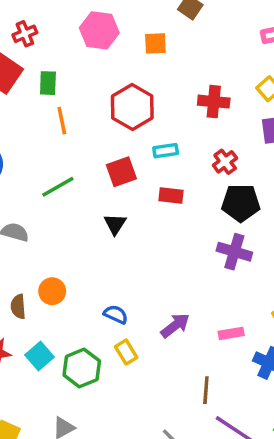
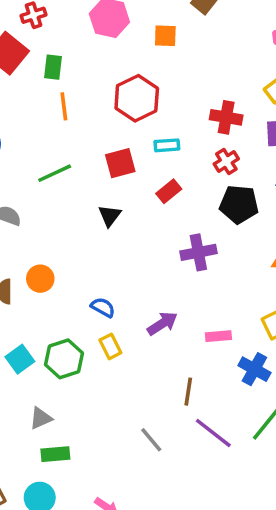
red cross: (214, 102) -> (226, 117), moved
red rectangle: (171, 196) -> (169, 191), turned -50
purple cross: (234, 252) -> (198, 252), moved, turned -32
cyan square: (39, 356) -> (20, 359), moved

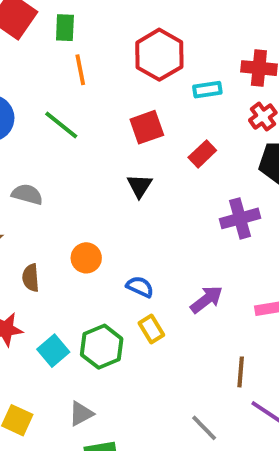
cyan rectangle: (167, 145) -> (207, 90), moved
green line: (55, 173) -> (61, 125), moved, turned 68
orange circle: (40, 279) -> (86, 258), moved

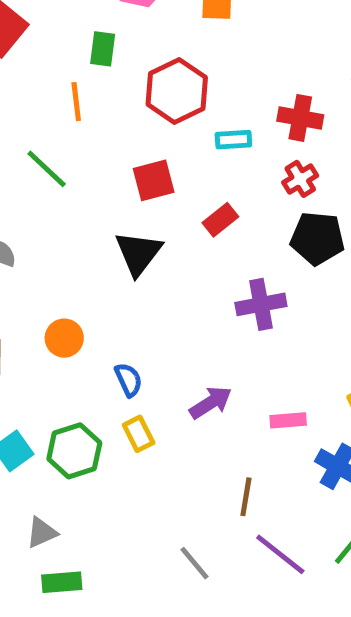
green rectangle: (65, 28) -> (103, 49), moved
black triangle: (140, 186) -> (138, 253), size x1.5
blue semicircle: (140, 287) -> (128, 380), turned 36

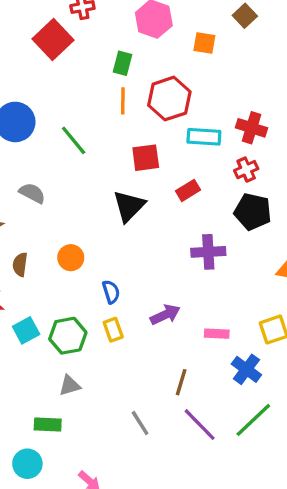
orange line: (76, 102) -> (123, 101), moved
cyan rectangle: (233, 140) -> (204, 137), size x1.4
gray triangle: (42, 533) -> (70, 385), moved

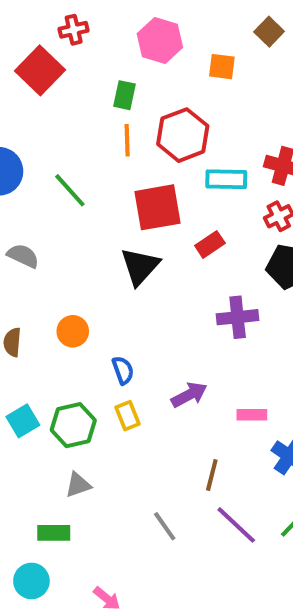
red square: (146, 158) -> (157, 207), size x1.4

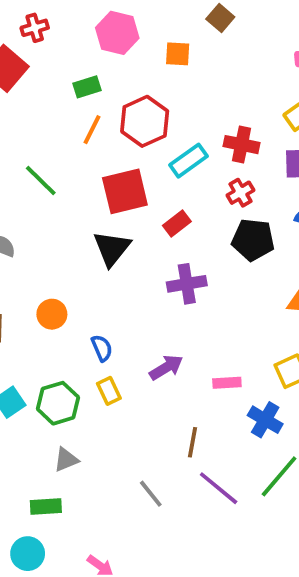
green rectangle: (125, 95) -> (87, 87), turned 64
orange line: (127, 140) -> (92, 130), turned 32
cyan rectangle: (226, 179) -> (188, 161), turned -33
purple cross: (238, 317) -> (187, 284), moved

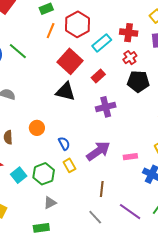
green line: (41, 180) -> (18, 51), moved
red square: (125, 191) -> (70, 61), turned -30
black triangle: (112, 248) -> (65, 91), turned -50
purple arrow: (166, 367) -> (98, 151), size x1.4
brown line: (192, 442) -> (102, 189), moved

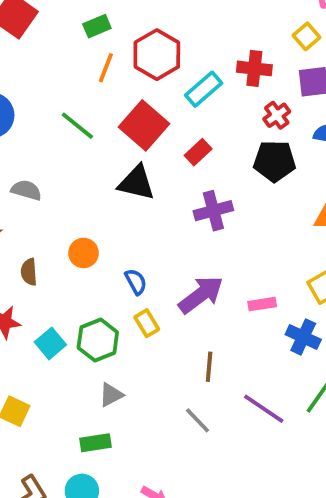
green line: (18, 51) -> (77, 126), moved
red cross: (130, 58) -> (277, 115), moved

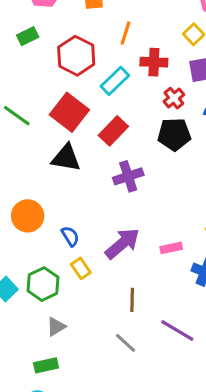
orange line: (106, 68) -> (125, 33), moved
red rectangle: (198, 152) -> (113, 131), size x1.4
orange circle: (84, 253) -> (28, 216), size x1.4

